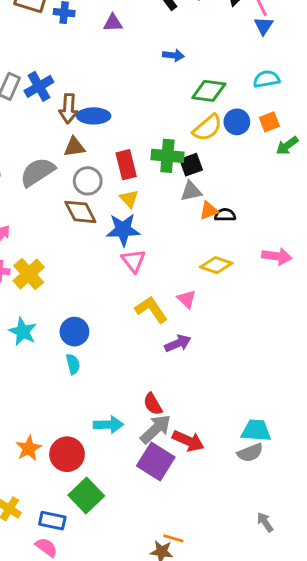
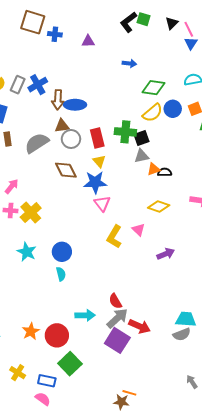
gray circle: (88, 181) -> (71, 139), moved
yellow L-shape: (151, 309) -> (114, 237), turned -115
purple arrow: (178, 343) -> (166, 254), moved

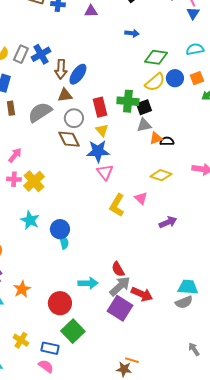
blue ellipse: (75, 105) -> (78, 74), turned -55
gray circle: (71, 139) -> (74, 118), moved
blue circle: (62, 252) -> (60, 229), moved
orange star: (31, 331) -> (22, 289), moved

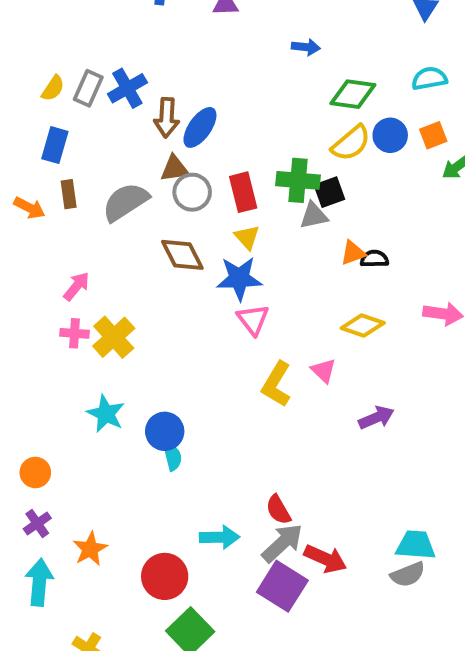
gray circle: (74, 118) -> (192, 192), moved
gray triangle: (144, 125) -> (314, 216), moved

